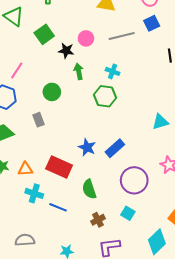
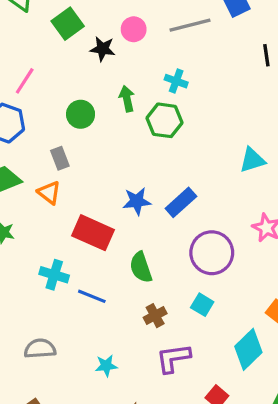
green arrow: (79, 71) -> (127, 99), moved
blue star: (87, 147) -> (137, 201), turned -30
orange triangle: (25, 169) -> (49, 193), moved, turned 42

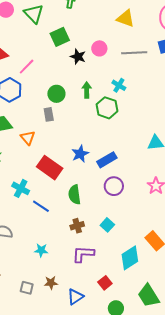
gray rectangle: (60, 158) -> (49, 114), moved
blue star: (137, 201) -> (80, 154), turned -30
purple circle: (212, 253) -> (114, 186), moved, size x0.7

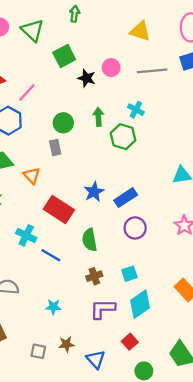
cyan square: (107, 225) -> (129, 274), turned 32
cyan diamond: (130, 258) -> (140, 304), moved
blue triangle: (75, 297) -> (96, 359), turned -36

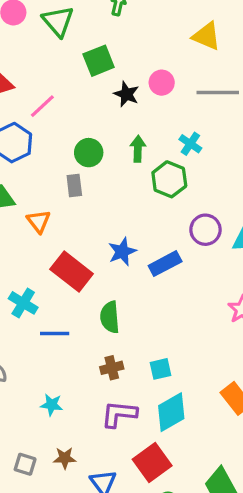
purple circle: (135, 228) -> (205, 230), moved
blue line: (51, 255) -> (55, 333), turned -36
red square: (130, 342) -> (152, 463), size x1.6

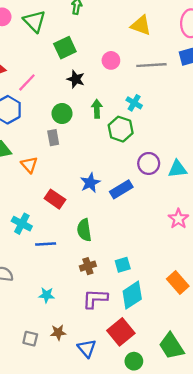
black star: (126, 94) -> (76, 79), moved
red rectangle: (72, 271) -> (55, 199), size x0.7

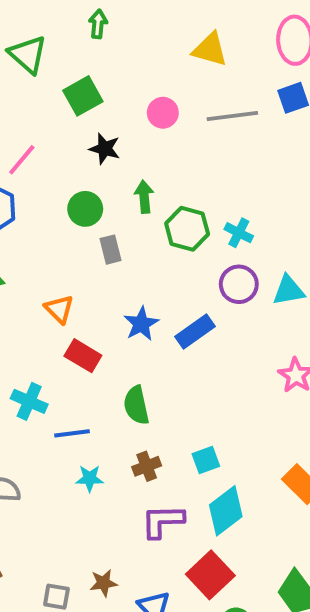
cyan cross: (134, 103) -> (239, 233), moved
gray rectangle: (53, 138) -> (111, 250), moved
orange triangle: (29, 165) -> (59, 309), moved
cyan star: (46, 295) -> (90, 478), moved

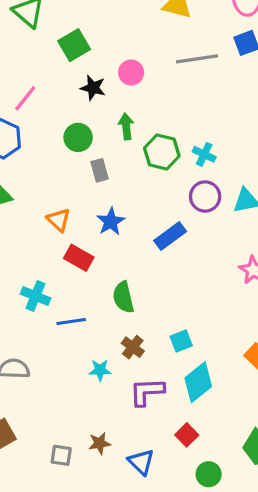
pink circle: (163, 113) -> (131, 73), moved
blue star: (141, 324) -> (111, 222), moved
brown cross: (147, 466) -> (133, 347), turned -30
cyan star: (90, 478) -> (100, 370), moved
red square: (210, 575) -> (187, 435), size x0.6

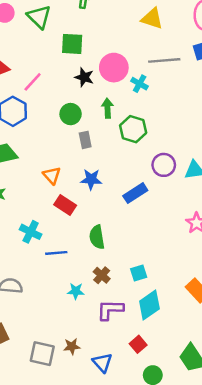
green square: (74, 45) -> (72, 44), turned 30
pink circle: (131, 73) -> (114, 68), size x1.5
cyan cross: (204, 154) -> (140, 84), moved
blue star: (111, 222) -> (91, 179), turned 30
gray square: (61, 455) -> (42, 354), size x1.5

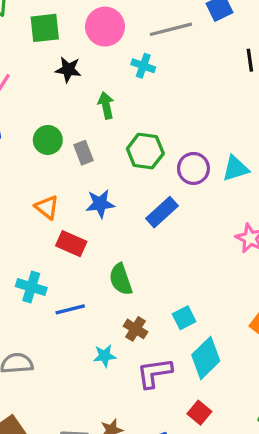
pink circle: (114, 68) -> (105, 27), moved
green circle: (71, 114) -> (48, 140), moved
green hexagon: (133, 129) -> (145, 151), moved

